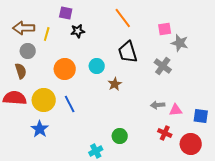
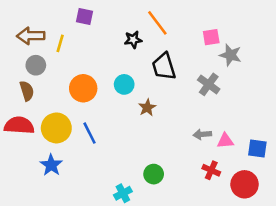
black star: (78, 31) -> (133, 40), moved

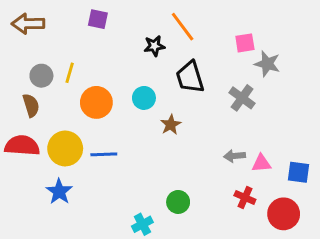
brown arrow: (31, 36) -> (28, 24), moved
yellow line: (60, 43) -> (70, 73), moved
blue line: (90, 133) -> (104, 154), turned -65

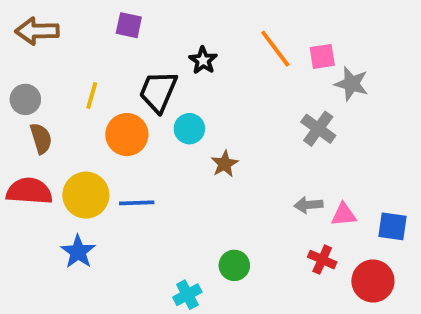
orange line: (183, 27) -> (275, 49), moved
black star: (154, 46) -> (203, 60), turned -30
gray circle: (41, 76) -> (25, 99), moved
black trapezoid: (190, 77) -> (158, 92), moved, turned 40

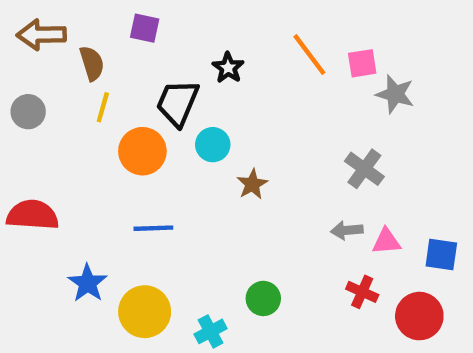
gray cross: (318, 129) -> (364, 169), moved
brown semicircle: (41, 138) -> (92, 63), moved
yellow circle: (86, 195) -> (145, 312), moved

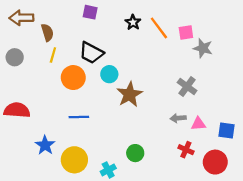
purple square: (145, 28) -> (90, 12), moved
black star: (228, 68) -> (133, 22), moved
black trapezoid: (178, 103) -> (91, 53), turned -85
brown star: (252, 184) -> (130, 94), size x1.6

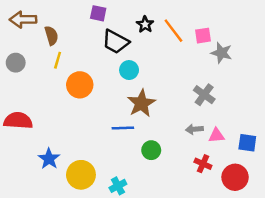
black trapezoid: (91, 53) -> (115, 42), moved
cyan circle: (109, 74) -> (129, 70), moved
blue line: (79, 117) -> (123, 128), moved
green circle: (135, 153) -> (151, 150), moved

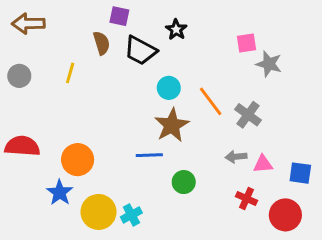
orange line: (173, 31) -> (211, 101), moved
brown semicircle: (51, 36) -> (101, 43), moved
cyan circle: (129, 70) -> (169, 88), moved
orange circle: (80, 85) -> (78, 160), moved
cyan cross: (118, 186) -> (131, 215), moved

